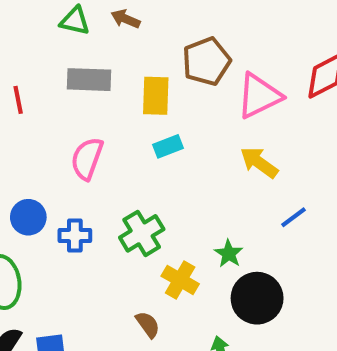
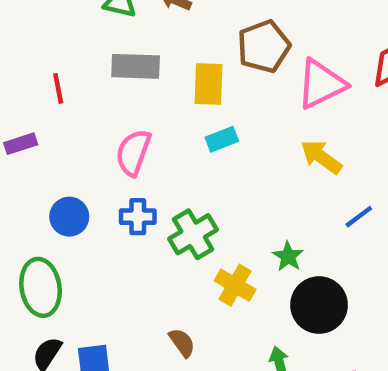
blue cross: (75, 235) -> (138, 217), moved
brown semicircle: (148, 324) -> (182, 343), moved

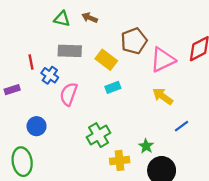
yellow rectangle: (208, 84) -> (106, 60), turned -55
blue cross: (138, 217) -> (50, 75), moved, turned 35
yellow cross: (235, 285) -> (120, 160), turned -36

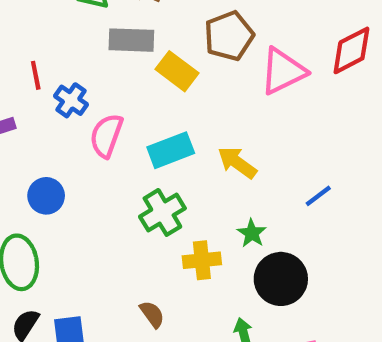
gray rectangle: (70, 51) -> (131, 40), moved
cyan rectangle: (113, 87) -> (171, 150), moved, size x1.5
yellow arrow: (163, 96) -> (237, 163), moved

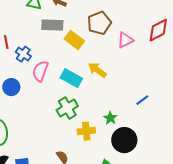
pink triangle: (283, 71) -> (125, 40), size x0.7
cyan rectangle: (171, 150) -> (71, 78), turned 50
yellow arrow: (237, 163) -> (97, 70), moved
blue circle: (46, 196) -> (11, 87), moved

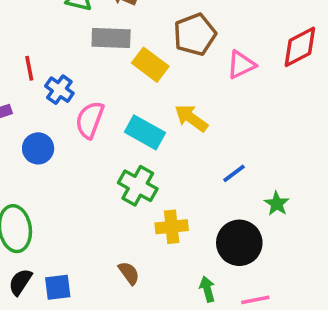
blue line: (142, 100) -> (234, 173), moved
green cross: (67, 108) -> (138, 186), turned -30
green star: (110, 118) -> (277, 204), moved

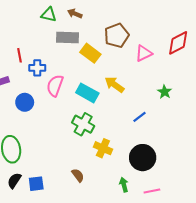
blue cross: (59, 90) -> (37, 68), turned -35
green star: (277, 204) -> (165, 92), moved
yellow cross: (172, 227) -> (103, 148), turned 30

